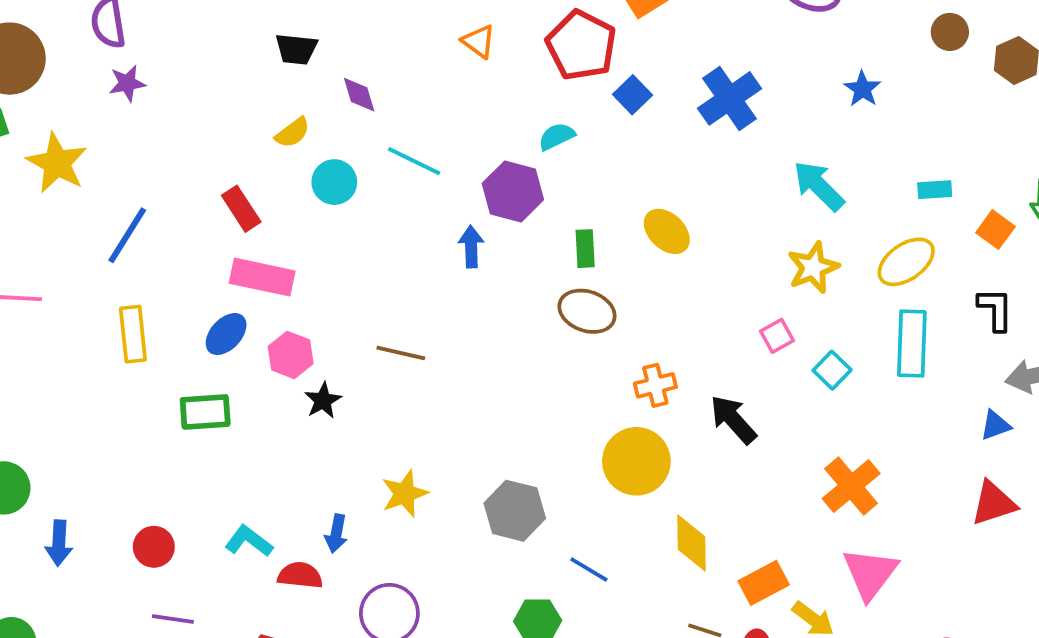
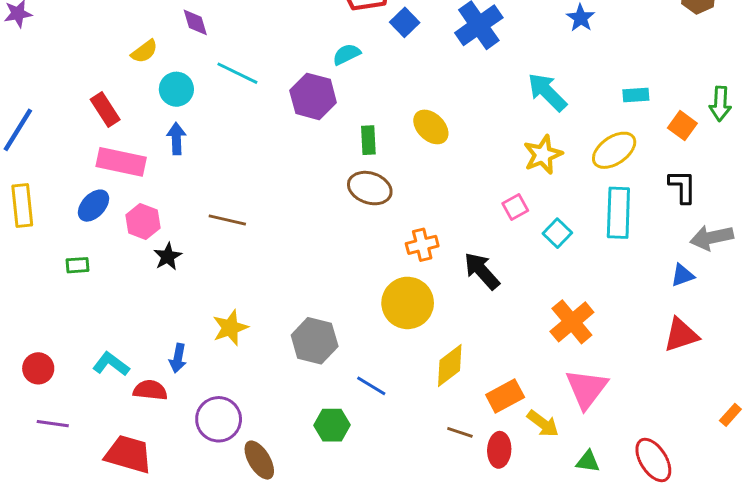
blue arrow: (471, 247) -> (176, 139), moved
green rectangle: (205, 412) -> (78, 265), size x0.6
yellow diamond: (691, 543) -> (450, 365), turned 54

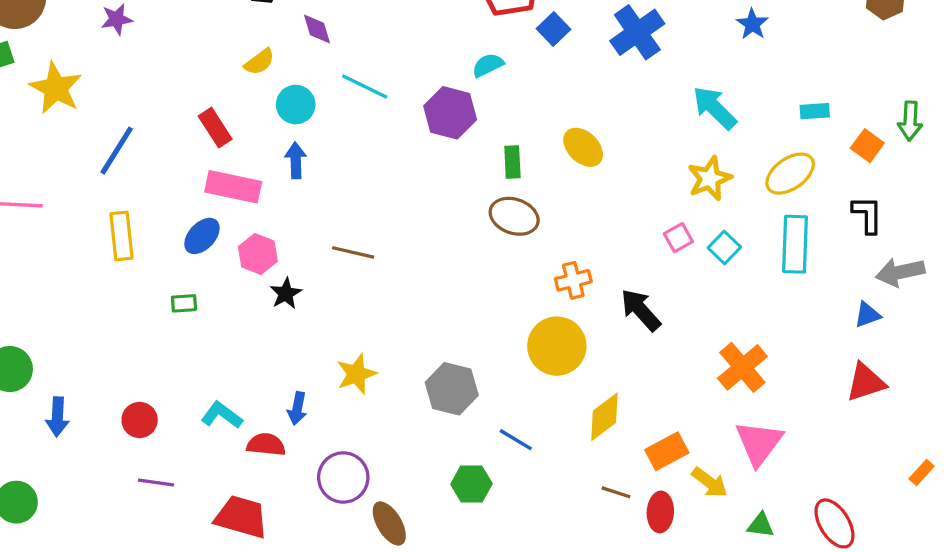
cyan square: (557, 233) -> (724, 247), moved

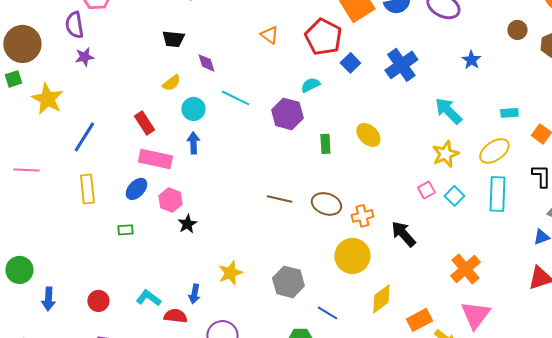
brown ellipse: (514, 216) -> (326, 204), moved
brown line: (353, 252) -> (279, 199), moved

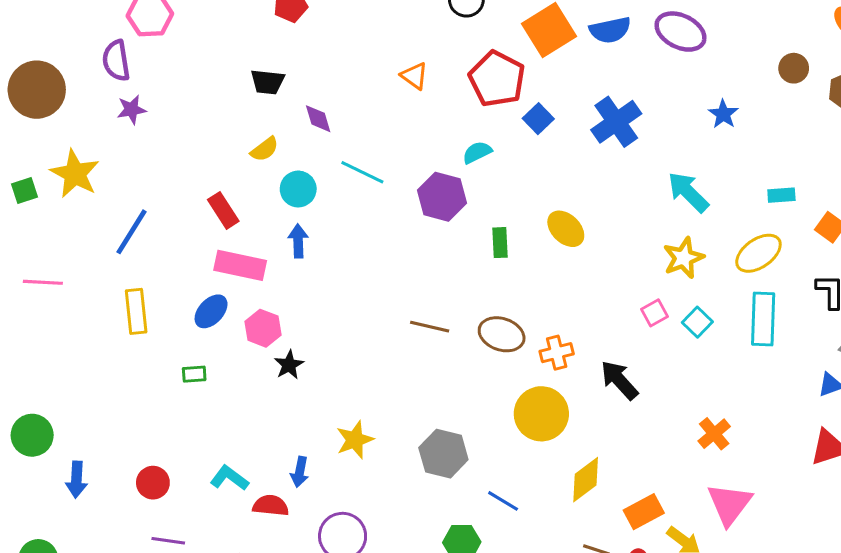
green square: (13, 79) -> (24, 191), moved
orange cross: (465, 269) -> (714, 434), size x0.7

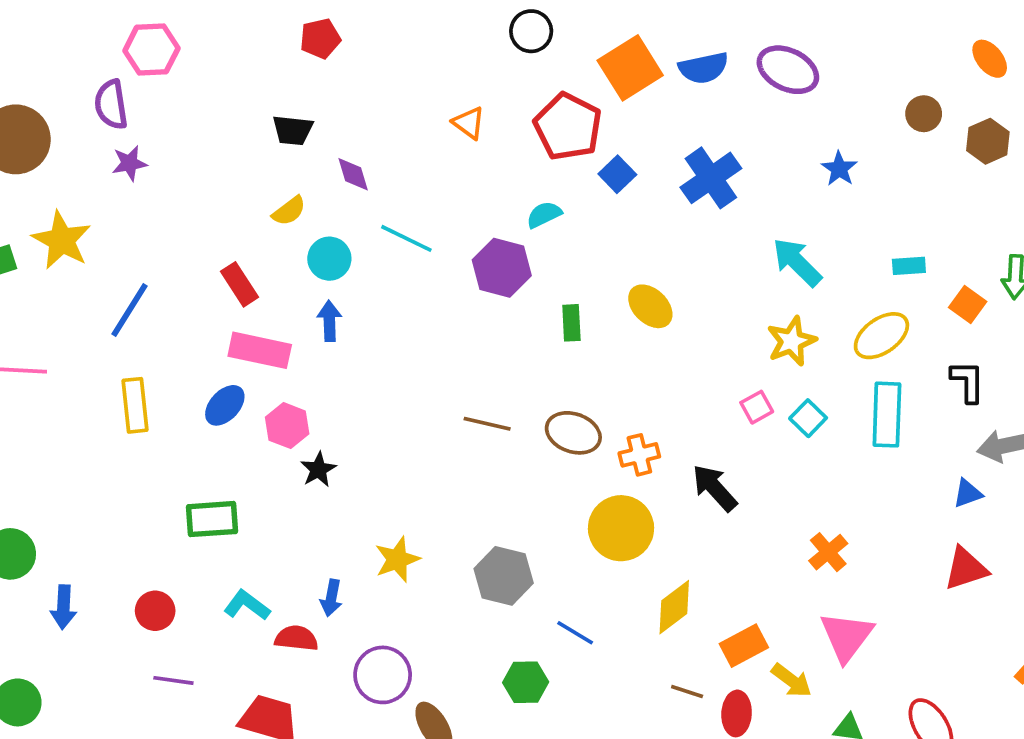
green rectangle: (194, 374) -> (212, 519), moved, size x1.8

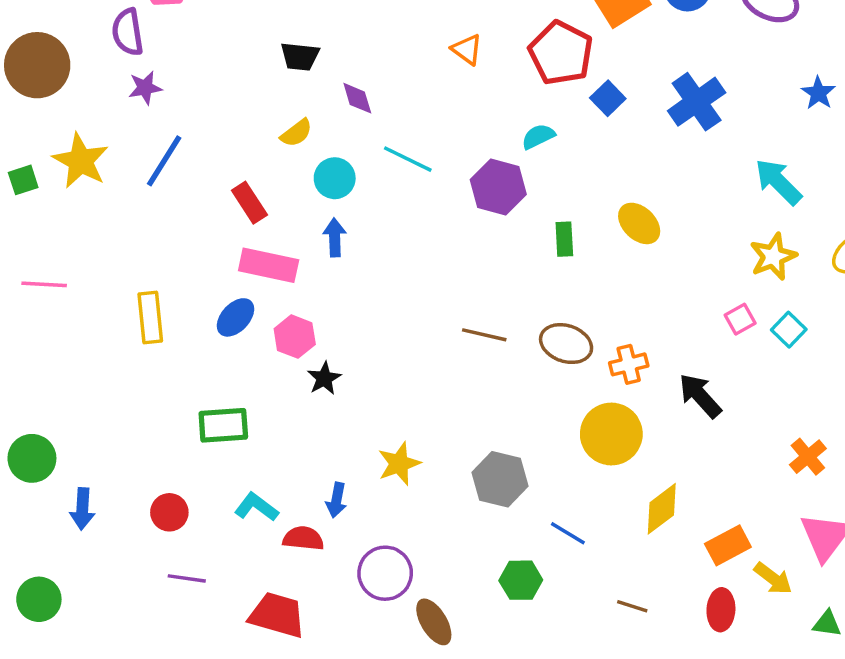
blue line: (129, 310) -> (164, 161), moved
brown line: (687, 691) -> (632, 606), moved

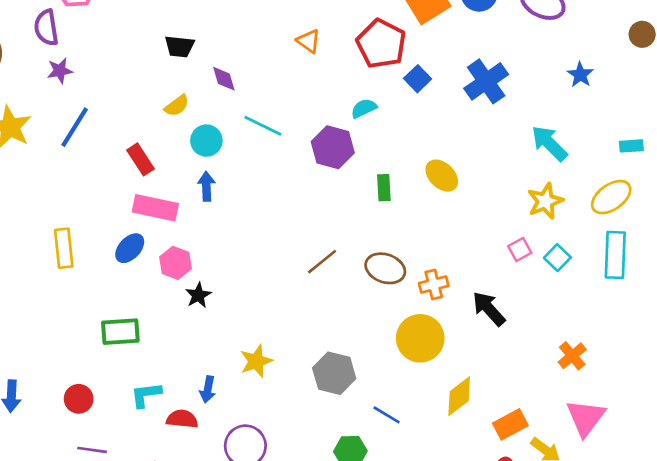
brown line: (484, 335) -> (322, 262), turned -52
cyan L-shape: (256, 507) -> (146, 395), turned -44

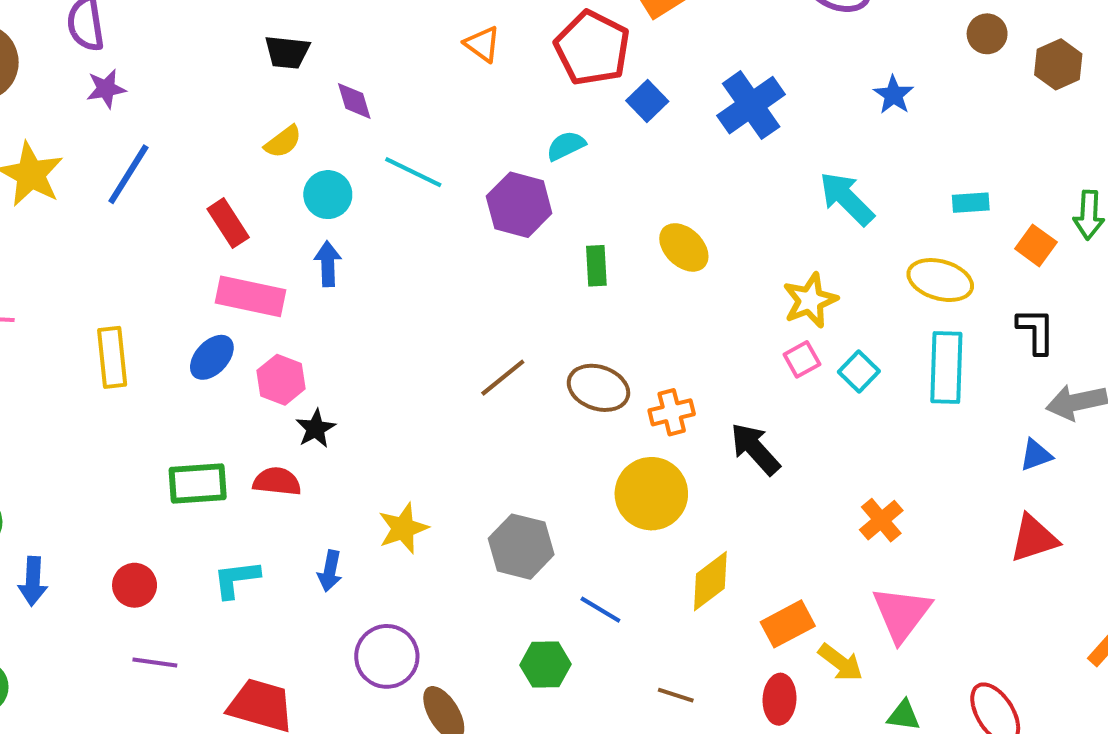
yellow ellipse: (611, 197) -> (940, 280), turned 51
yellow star: (545, 201) -> (810, 300), moved
red semicircle: (182, 419) -> (277, 481), moved

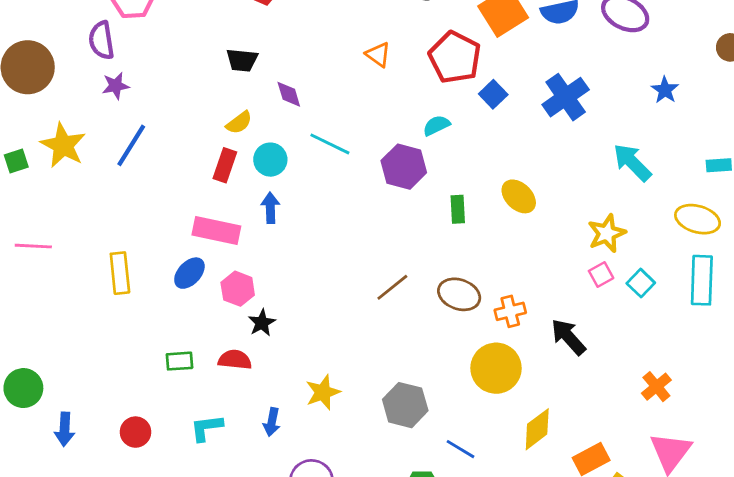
red rectangle: (228, 223) -> (225, 165), moved, turned 52
green rectangle: (198, 483) -> (180, 361), size x0.7

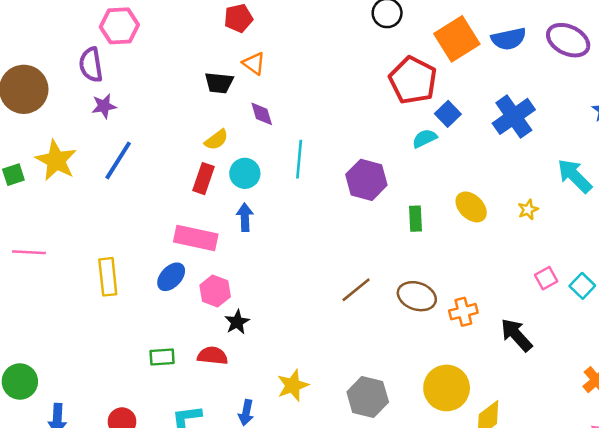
orange triangle: (378, 55) -> (254, 63), moved
cyan semicircle: (436, 125) -> (425, 138), moved
cyan line: (330, 144) -> (299, 159), turned 69
yellow star: (607, 233) -> (528, 210), moved, size x0.6
yellow circle: (496, 368) -> (447, 388), moved

